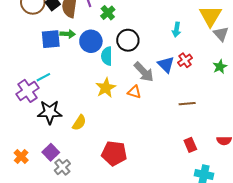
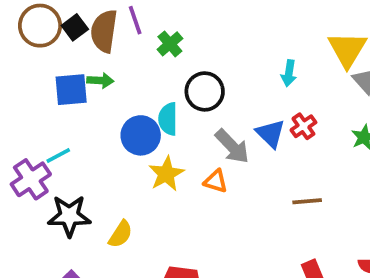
blue circle: (91, 41) -> (141, 135), moved

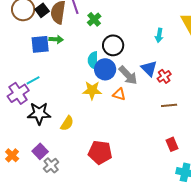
red cross: (303, 126) -> (164, 76), moved
blue circle: (141, 135) -> (105, 69), moved
yellow star: (166, 174) -> (92, 90), turned 30

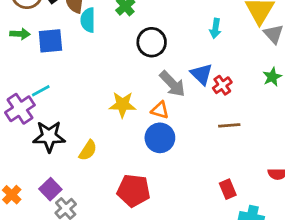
green arrow: (56, 39) -> (20, 34), moved
cyan semicircle: (93, 60) -> (88, 20), moved
blue circle: (105, 69) -> (160, 138), moved
red rectangle: (172, 144) -> (228, 189), moved

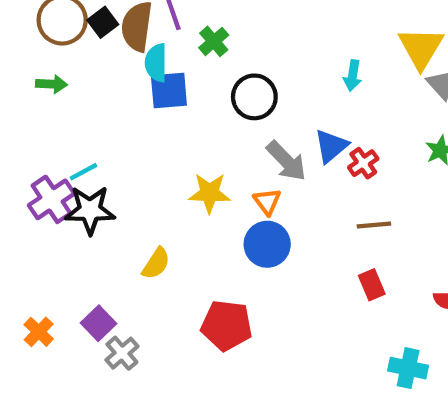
blue square: (50, 41) -> (169, 90), moved
blue triangle: (201, 74) -> (331, 146), turned 35
orange triangle: (160, 110) -> (267, 202), turned 36
black star: (49, 136) -> (90, 210), moved
red rectangle: (228, 189) -> (372, 285), moved

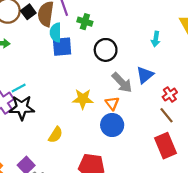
green cross: (214, 41) -> (85, 22), turned -32
red cross: (363, 163) -> (170, 95), moved
brown line: (374, 225) -> (167, 115), turned 56
red rectangle: (372, 285) -> (165, 146), size x1.6

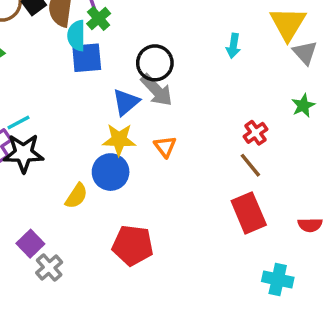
green cross: (85, 22) -> (99, 19), moved, turned 32
blue triangle: (145, 75) -> (126, 102), moved
gray arrow: (122, 83) -> (157, 90), moved
blue circle: (112, 125) -> (111, 172), moved

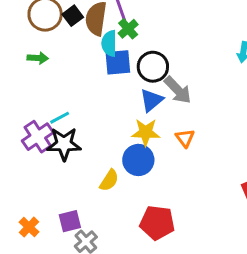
black circle: (155, 63) -> (153, 67), moved
purple square: (30, 244) -> (70, 221), turned 30

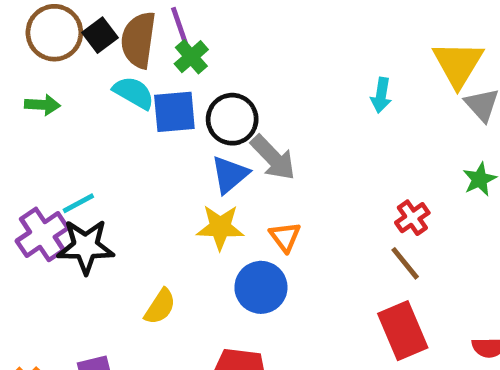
cyan semicircle: (109, 43) -> (134, 93), moved, turned 120
blue circle: (138, 160) -> (261, 287), moved

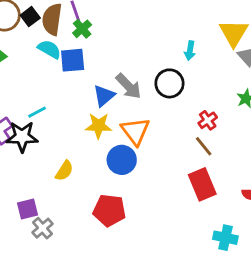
black circle: (232, 119) -> (169, 83), moved
cyan line: (78, 203) -> (37, 112), moved
orange triangle: (285, 237) -> (135, 131), size x1.6

